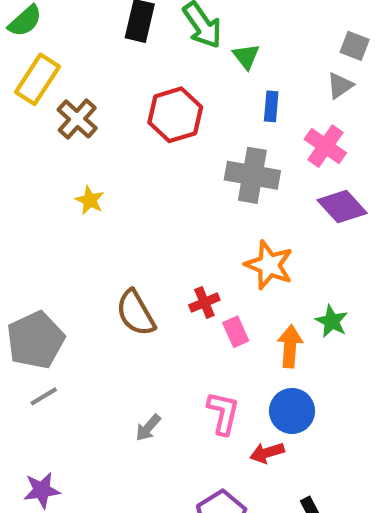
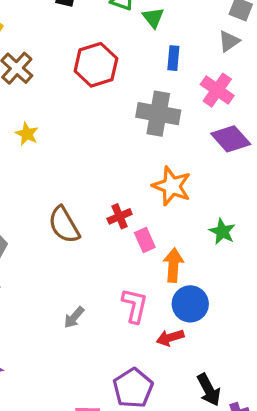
orange arrow: (290, 346) -> (173, 265), moved

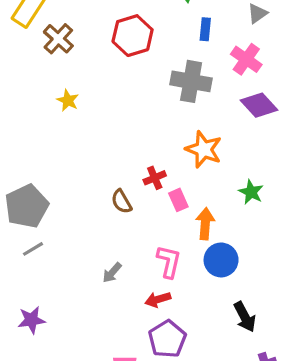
brown semicircle: (64, 225) -> (121, 202), moved, size x0.7
red arrow: (170, 338) -> (158, 299), moved
black arrow: (209, 390) -> (245, 317), moved

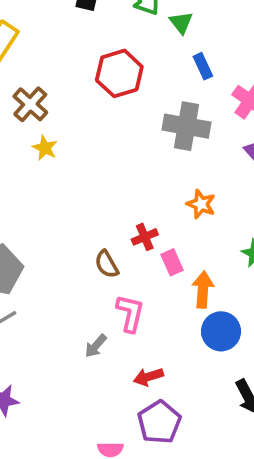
blue rectangle: (205, 29) -> (203, 66), turned -30
brown cross: (58, 39) -> (30, 104), moved
orange star: (204, 149) -> (201, 204), size x0.7
pink L-shape: (169, 262) -> (130, 313), moved

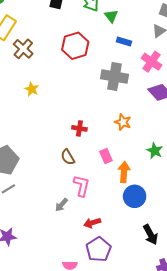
blue rectangle: (203, 66) -> (124, 41), turned -48
brown cross: (30, 104) -> (23, 49), moved
red cross: (145, 237) -> (79, 128), moved, turned 32

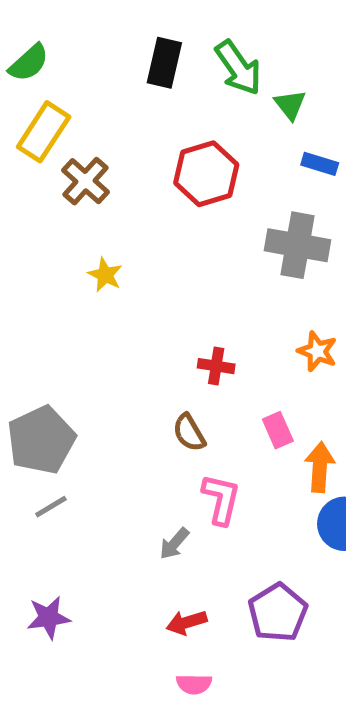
red arrow: (92, 223) -> (187, 622), moved
purple pentagon: (99, 249) -> (278, 613), moved

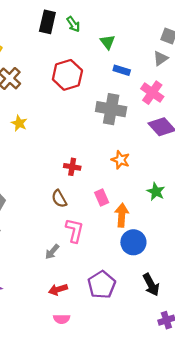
green arrow: (238, 68) -> (73, 24), moved, size x0.6

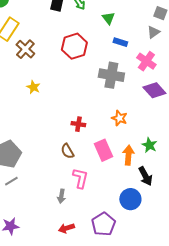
pink rectangle: (102, 198) -> (103, 150), size x1.5
orange arrow: (122, 215) -> (128, 155), moved
blue circle: (133, 242) -> (130, 199), moved
gray arrow: (52, 252) -> (61, 196), turned -32
black arrow: (151, 285) -> (145, 176), moved

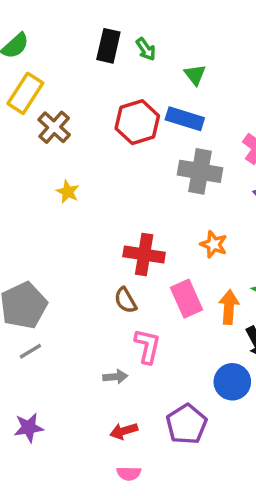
blue rectangle: (120, 42) -> (185, 119), moved, size x1.5
red cross: (78, 124) -> (144, 255), size x1.6
gray arrow: (61, 196) -> (115, 377), turned -104

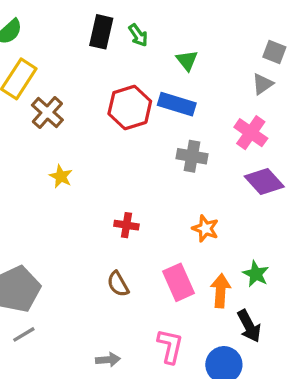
gray cross: (200, 171) -> (192, 156), size x0.7
red cross: (144, 255) -> (126, 225), moved, size x0.6
pink L-shape: (147, 346) -> (170, 346), moved

